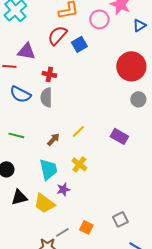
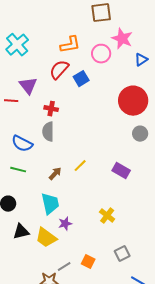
purple triangle: (26, 51) -> (28, 86), turned 42
blue semicircle: (20, 94) -> (22, 144), moved
yellow cross: (79, 164) -> (107, 216), moved

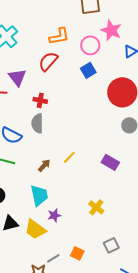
blue square: (81, 79) -> (88, 70), moved

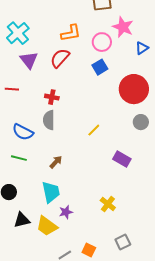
purple triangle: (17, 77) -> (29, 60), moved
yellow line: (69, 157) -> (94, 130), moved

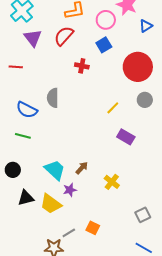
red cross: (52, 97) -> (82, 66), moved
yellow line: (94, 130) -> (113, 108), moved
brown arrow: (56, 162) -> (82, 168), moved
cyan trapezoid: (51, 192) -> (55, 170), turned -35
gray square: (123, 242) -> (143, 215), moved

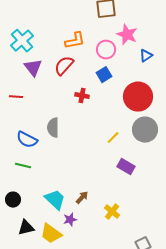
gray circle: (145, 100) -> (145, 130), size x1.6

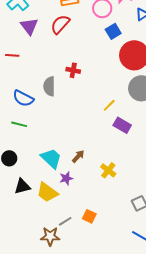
blue square: (104, 75) -> (113, 31), moved
red cross: (82, 96) -> (73, 70), moved
yellow line: (113, 138) -> (109, 105), moved

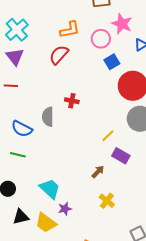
purple triangle: (29, 26) -> (15, 57), moved
brown arrow: (78, 156) -> (98, 172), moved

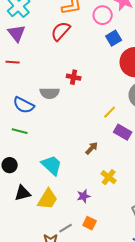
gray semicircle: (48, 117) -> (50, 93), turned -90
brown arrow: (98, 172) -> (92, 148), moved
purple star: (65, 209) -> (84, 196), moved
yellow trapezoid: (46, 223) -> (48, 199), turned -95

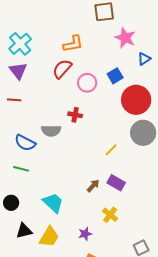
pink circle: (103, 15) -> (87, 83), moved
purple rectangle: (123, 132) -> (116, 183), moved

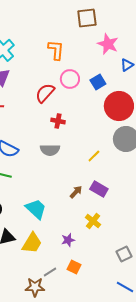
orange L-shape: (73, 44) -> (56, 50), turned -75
red semicircle: (62, 69) -> (45, 93), moved
pink circle: (87, 83) -> (70, 79), moved
gray semicircle: (51, 131) -> (50, 150), moved

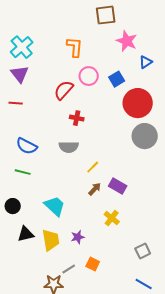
yellow line: (94, 156) -> (93, 167), moved
purple star: (68, 240) -> (78, 237), moved
yellow trapezoid: (32, 243) -> (51, 240), turned -40

